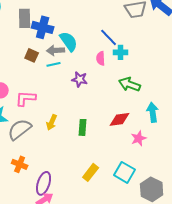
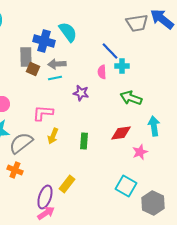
gray rectangle: (25, 18) -> (26, 57), moved
cyan semicircle: (69, 41) -> (68, 32), moved
pink L-shape: (26, 98) -> (43, 113), moved
orange cross: (20, 164) -> (15, 170), moved
yellow rectangle: (91, 172) -> (67, 184), moved

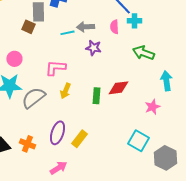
gray arrow: (57, 64) -> (85, 27), moved
brown square: (33, 69) -> (28, 27), moved
red diamond: (121, 133) -> (118, 88), moved
orange cross: (15, 170) -> (27, 144), moved
purple ellipse: (45, 197) -> (57, 133), moved

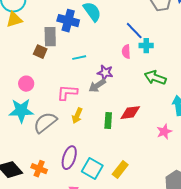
gray arrow: (85, 27) -> (97, 86), moved, turned -30
yellow rectangle: (79, 139) -> (120, 170), moved
cyan square: (138, 141) -> (92, 169), moved

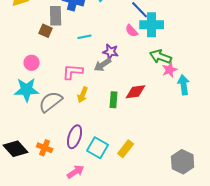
cyan cross: (146, 46) -> (152, 25), size x1.6
pink semicircle: (126, 52) -> (132, 31), turned -40
pink star: (164, 132) -> (170, 70), moved

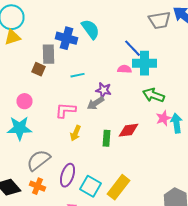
pink semicircle: (132, 31) -> (124, 69), turned 136
pink star: (170, 70) -> (164, 118), moved
gray semicircle: (51, 102) -> (38, 160), moved
yellow rectangle: (126, 149) -> (118, 187), size x1.4

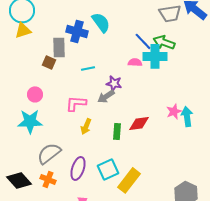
green arrow: (154, 95) -> (164, 42), moved
cyan square: (90, 186) -> (108, 169), moved, turned 35

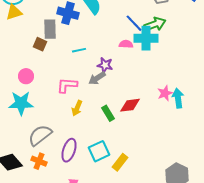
green arrow: (164, 42) -> (155, 24), turned 140
green rectangle: (117, 131) -> (108, 113), turned -35
yellow rectangle: (129, 180) -> (120, 162), size x0.7

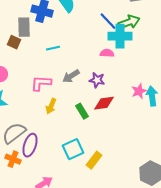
pink semicircle: (126, 44) -> (107, 53), moved
purple star: (105, 65) -> (97, 80), moved
purple ellipse: (69, 150) -> (30, 145), moved

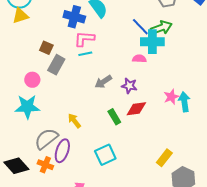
gray rectangle: (24, 27) -> (56, 65), moved, turned 30
pink L-shape: (41, 83) -> (84, 39), moved
yellow arrow: (51, 106) -> (74, 121), moved, turned 119
yellow rectangle: (94, 160) -> (164, 158), moved

